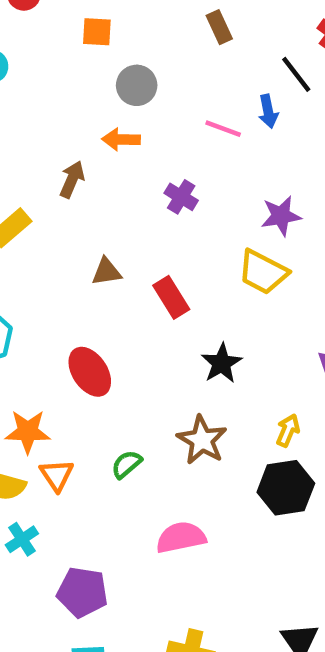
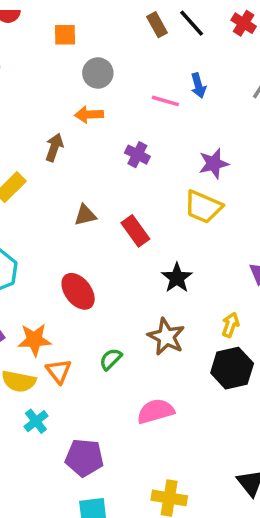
black line: (296, 74) -> (192, 23), moved

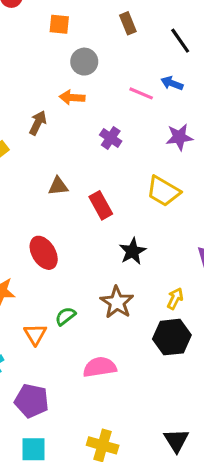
black line: (192, 23) -> (180, 41), moved
brown rectangle: (157, 25) -> (128, 23), moved
blue arrow: (198, 85) -> (172, 83), turned 120
purple star: (214, 164) -> (179, 137), moved
orange triangle: (59, 371) -> (35, 334), moved

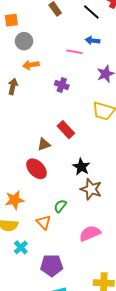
gray circle: (84, 62) -> (24, 41), moved
brown triangle: (58, 186) -> (44, 144), moved
black star: (133, 251) -> (81, 167), moved

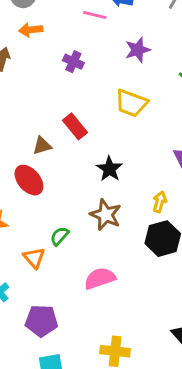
black star: (81, 167) -> (109, 169), moved

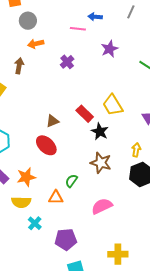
purple cross: (73, 62) -> (67, 62), turned 32
yellow trapezoid: (131, 103) -> (113, 105), moved, turned 45
red rectangle: (75, 126) -> (85, 114), moved
orange triangle: (34, 258) -> (56, 197), turned -42

